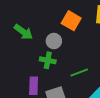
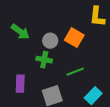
orange square: (71, 21) -> (74, 38), moved
purple rectangle: (34, 86) -> (20, 84), moved

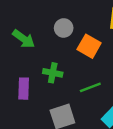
gray circle: (50, 41) -> (64, 28), moved
purple rectangle: (20, 84) -> (24, 89), moved

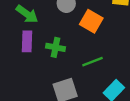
purple rectangle: (24, 89) -> (27, 41), moved

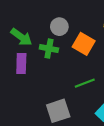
green cross: (56, 47) -> (49, 49), moved

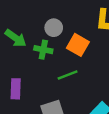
purple rectangle: (21, 64) -> (16, 89), moved
green line: (85, 83) -> (68, 75), moved

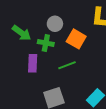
purple rectangle: (16, 89) -> (33, 63), moved

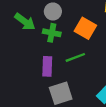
gray circle: (55, 24) -> (53, 11), moved
purple rectangle: (33, 63) -> (47, 66), moved

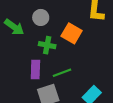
green cross: (52, 33) -> (47, 45), moved
green line: (75, 57) -> (62, 73), moved

